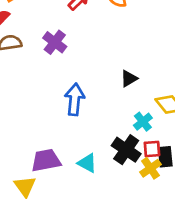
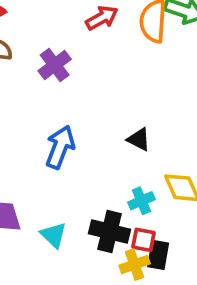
black triangle: (129, 79) -> (139, 139), turned 42
black cross: (126, 150) -> (110, 232), turned -36

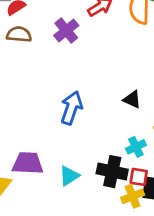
purple cross: (55, 65) -> (66, 30), moved
cyan triangle: (54, 235) -> (69, 176), turned 45

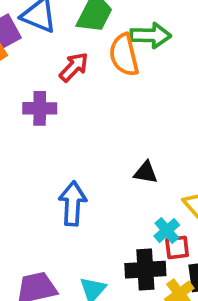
purple cross: (66, 30) -> (40, 108), turned -35
red square: (139, 177) -> (177, 247), moved

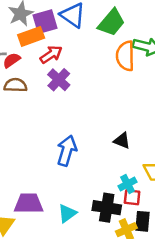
red arrow: (74, 67) -> (51, 55), moved
purple cross: (40, 108) -> (59, 80), turned 30

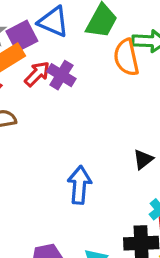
purple cross: (59, 80) -> (61, 75), moved
black triangle: (122, 141) -> (143, 159), turned -48

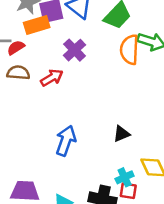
red arrow: (37, 74) -> (52, 78), moved

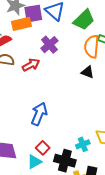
black triangle: (121, 134) -> (88, 72), moved, turned 40
red square: (128, 191) -> (43, 148), moved, turned 32

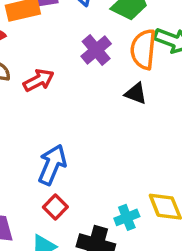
purple cross: (49, 45) -> (96, 50), moved
red square: (43, 148) -> (55, 207), moved

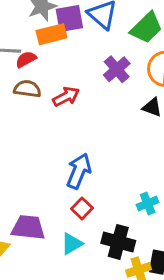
cyan cross: (127, 217) -> (148, 204), moved

